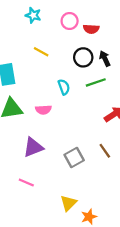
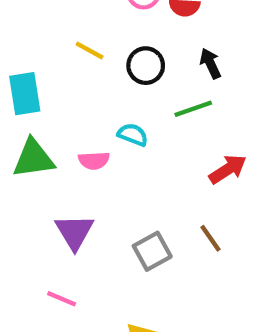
black circle: (83, 57) -> (146, 66), moved
cyan semicircle: (64, 87) -> (133, 135), moved, turned -49
purple triangle: (33, 147) -> (74, 232), turned -40

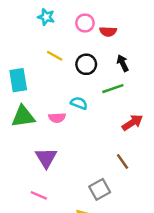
gray square: (152, 251) -> (100, 189), moved

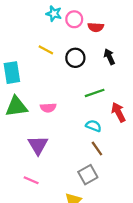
cyan star: (46, 17) -> (54, 14), moved
green line: (113, 89) -> (95, 93), moved
cyan semicircle: (79, 103) -> (93, 126), moved
red arrow: (132, 123) -> (118, 112), turned -84
brown line: (123, 161) -> (97, 149), moved

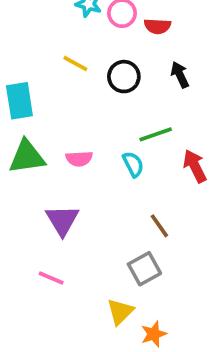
cyan semicircle: (93, 126) -> (133, 164), moved, turned 42

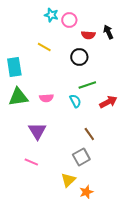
red semicircle: (157, 26) -> (88, 35), moved
black arrow: (180, 75) -> (108, 32), moved
black circle: (124, 77) -> (79, 57), moved
red arrow: (195, 166) -> (108, 102), turned 90

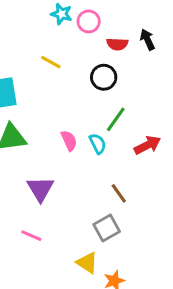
green line: (87, 85) -> (116, 119), turned -36
pink semicircle: (46, 98) -> (69, 141), moved, turned -112
yellow triangle: (68, 180) -> (87, 263), turned -42

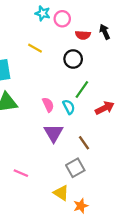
purple triangle: (40, 189) -> (54, 133), moved

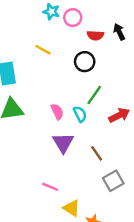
gray square: (75, 168) -> (113, 181), moved
pink line: (21, 173) -> (50, 187), moved

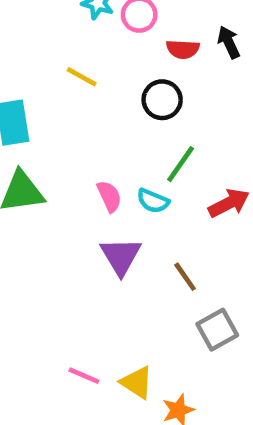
cyan semicircle: (80, 114) -> (153, 201), turned 140
pink line: (50, 187) -> (84, 376), moved

